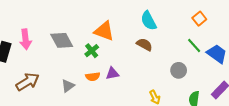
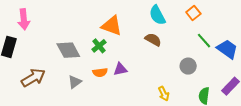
orange square: (199, 19) -> (193, 13), moved
pink arrow: (26, 39) -> (24, 19), moved
gray diamond: (62, 40) -> (68, 50), moved

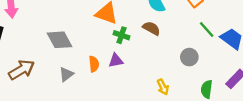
green cross: (99, 46) -> (122, 35), moved, turned -32
orange semicircle: (100, 72) -> (94, 64), turned -88

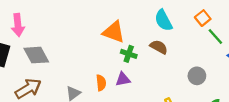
green line: (207, 29) -> (215, 37), moved
gray diamond: (59, 40) -> (36, 55), moved

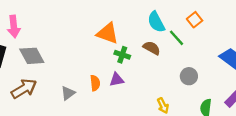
green line: (215, 37) -> (176, 38), moved

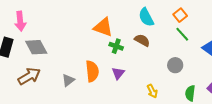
green line: (176, 38) -> (182, 34), moved
purple triangle: (117, 80) -> (118, 73), moved, turned -40
orange semicircle: (95, 83) -> (92, 71), size x1.5

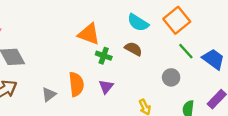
orange square: (180, 15) -> (177, 20), size x1.6
cyan semicircle: (146, 17) -> (138, 23), turned -30
green line: (182, 34) -> (186, 51), moved

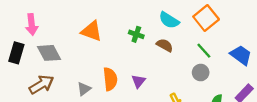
orange triangle: (89, 34) -> (92, 31), moved
green line: (186, 51) -> (204, 51), moved
green cross: (104, 56) -> (136, 34), moved

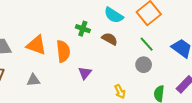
orange triangle: (92, 31) -> (36, 45), moved
orange semicircle: (110, 79) -> (63, 51), moved
gray triangle: (84, 89) -> (33, 80), turned 32

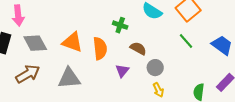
brown semicircle: (110, 39) -> (138, 48), moved
gray circle: (144, 65) -> (155, 68), moved
gray triangle: (33, 80) -> (69, 78), size x1.6

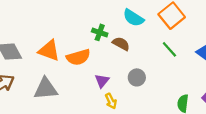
orange semicircle: (100, 48) -> (78, 57), turned 80
brown semicircle: (138, 48) -> (121, 44), moved
yellow arrow: (158, 90) -> (111, 101), moved

